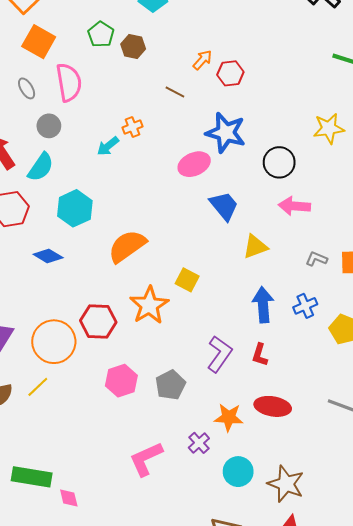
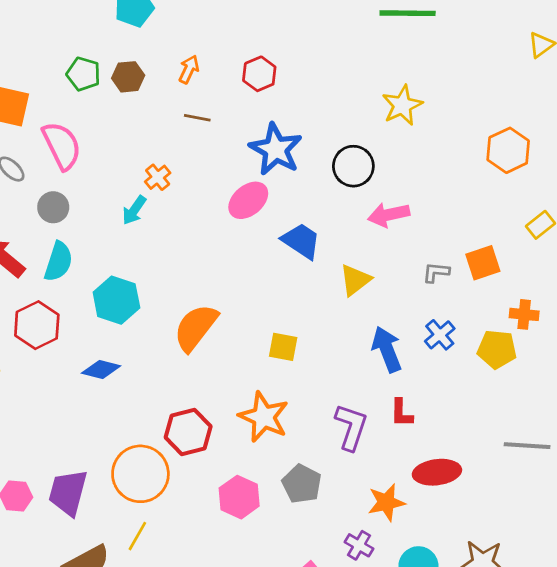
orange arrow: (202, 60) -> (189, 69), moved
blue star: (226, 133) -> (276, 149), turned 30
orange star: (149, 305) -> (264, 417), moved

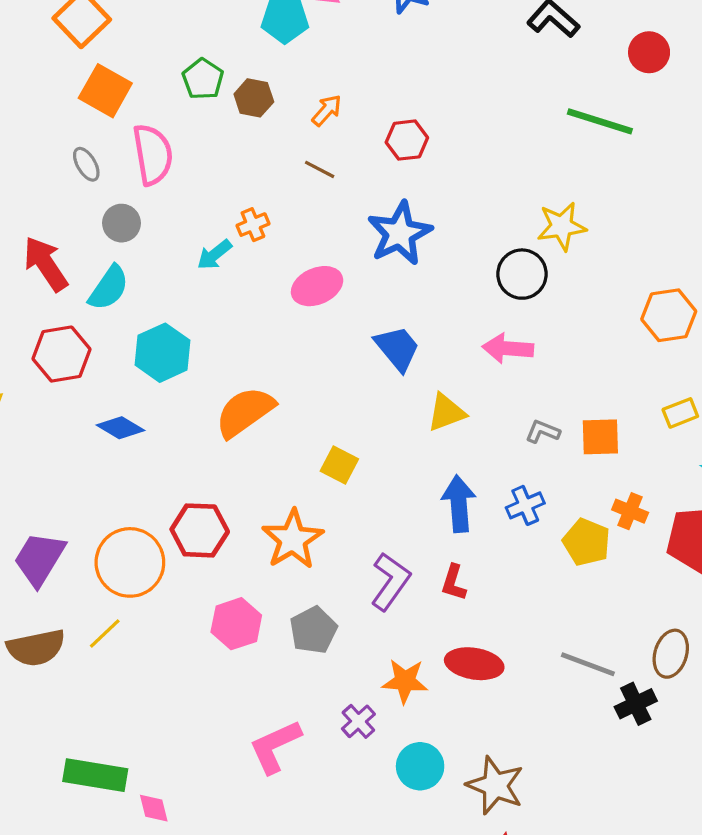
black circle: (353, 166) -> (522, 274), moved
pink ellipse: (248, 200) -> (317, 286), moved

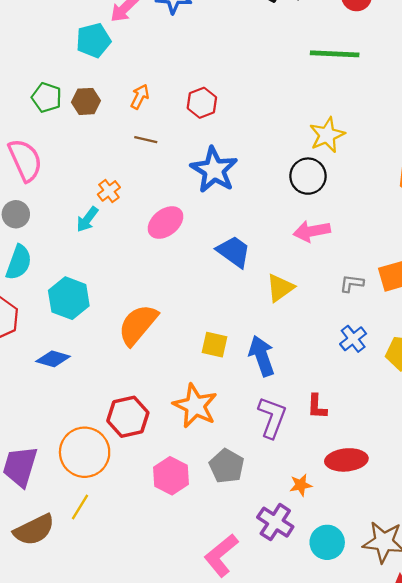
blue arrow: (459, 504) -> (262, 356), moved
orange star: (405, 681) -> (301, 485), size x0.7
purple cross: (358, 721) -> (275, 522), size x1.4

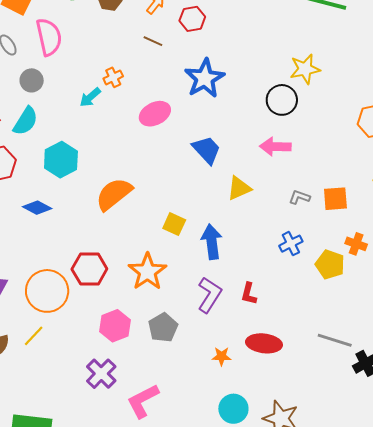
red hexagon: (202, 103) -> (192, 19), moved
purple cross: (275, 522) -> (101, 374), moved

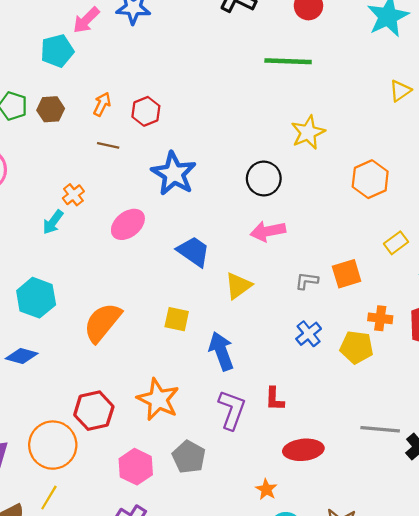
yellow star: (305, 69) -> (308, 132), moved
yellow square: (174, 224) -> (177, 319), moved
orange star: (222, 356) -> (266, 489), moved, turned -30

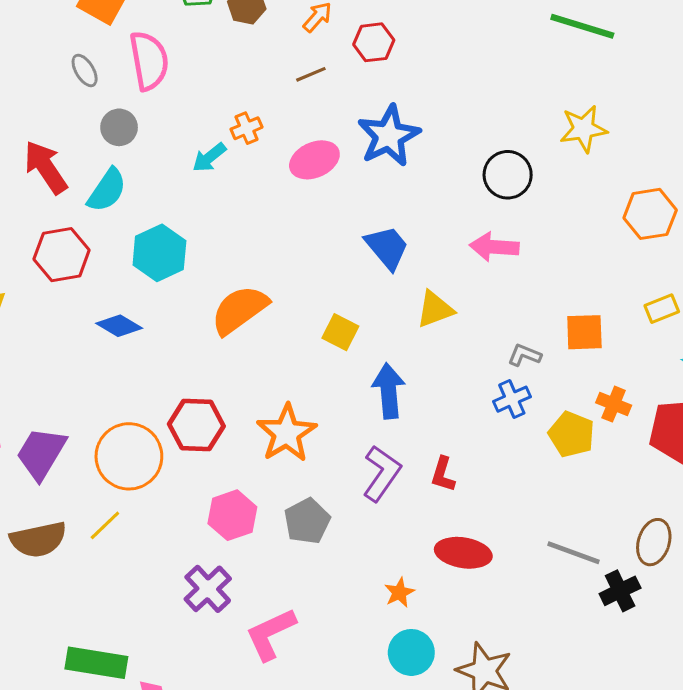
brown line: (108, 145) -> (311, 74), turned -50
pink ellipse: (128, 224) -> (314, 160), moved
gray L-shape: (307, 281) -> (524, 355), moved

